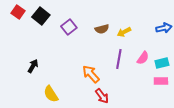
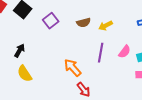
black arrow: (33, 66) -> (20, 51), moved
yellow semicircle: (51, 94) -> (25, 74), moved

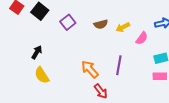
pink semicircle: (125, 52) -> (142, 38), moved
purple line: (101, 53) -> (119, 65), moved

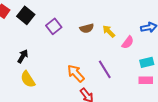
yellow arrow: (123, 27) -> (109, 31), turned 72
purple line: (119, 65) -> (105, 69), turned -42

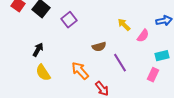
brown semicircle: (87, 28) -> (99, 47), moved
orange arrow: (76, 73) -> (80, 71), moved
pink rectangle: (146, 80) -> (153, 75), moved, turned -64

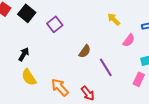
yellow arrow: (124, 25) -> (114, 19), moved
brown semicircle: (99, 47) -> (85, 51), turned -40
orange arrow: (80, 71) -> (60, 87), moved

